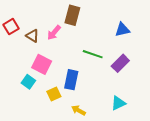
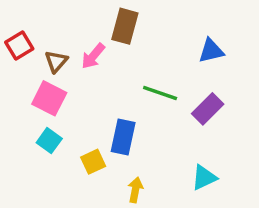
brown triangle: (32, 36) -> (56, 61), turned 40
pink square: (42, 64) -> (49, 98), moved
yellow arrow: (78, 110) -> (135, 190), turned 72

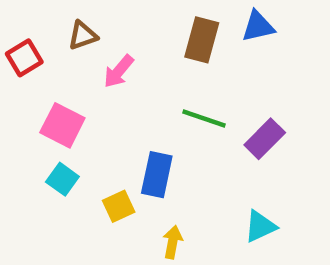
brown rectangle: (125, 26) -> (202, 40), moved
blue triangle: (211, 51) -> (258, 26), moved
brown triangle: (56, 61) -> (83, 35), moved, turned 30

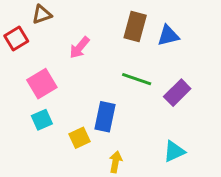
blue triangle: (258, 26) -> (168, 36), moved
brown triangle: (83, 35) -> (42, 14), moved
pink square: (62, 125) -> (42, 84), turned 32
cyan square: (62, 179) -> (42, 120), turned 30

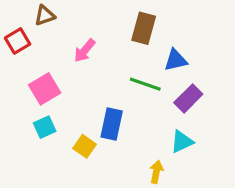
blue triangle: (168, 36) -> (176, 60), moved
yellow square: (79, 138) -> (85, 146), turned -30
cyan triangle: (174, 151) -> (182, 142), moved
yellow arrow: (116, 162) -> (156, 172), moved

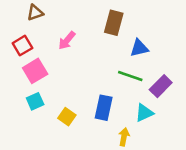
red square: (18, 41) -> (22, 46), moved
green line: (145, 84) -> (130, 76), moved
purple rectangle: (188, 98) -> (161, 86), moved
blue rectangle: (112, 124) -> (104, 108), moved

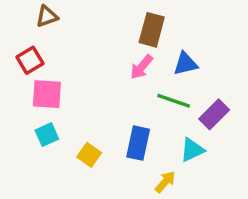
pink arrow: (67, 40) -> (142, 67), moved
pink square: (35, 71) -> (47, 94), turned 35
yellow arrow: (124, 137) -> (165, 182), turned 30

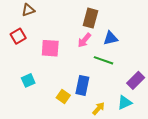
pink square: (47, 94) -> (50, 48), moved
purple rectangle: (214, 114) -> (136, 80), moved
cyan triangle: (192, 150) -> (125, 102), moved
yellow square: (89, 155) -> (63, 96), moved

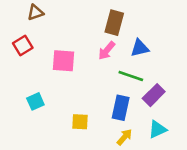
purple rectangle: (136, 80) -> (154, 95), moved
blue rectangle: (82, 85) -> (121, 108), moved
yellow square: (63, 96) -> (80, 122), turned -32

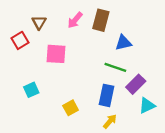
brown triangle: (35, 12) -> (39, 22), moved, turned -40
pink arrow: (107, 51) -> (75, 20), moved
yellow square: (80, 122) -> (71, 108), turned -32
cyan triangle: (158, 129) -> (147, 106), moved

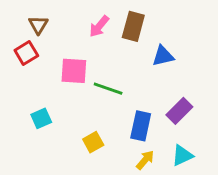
brown triangle: (39, 22) -> (38, 25), moved
green line: (115, 67) -> (108, 89), moved
cyan triangle: (147, 106) -> (182, 155), moved

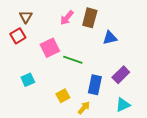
pink square: (74, 71) -> (50, 48), turned -30
yellow arrow: (145, 160) -> (84, 108), moved

